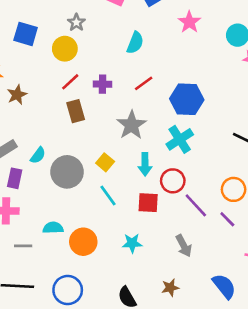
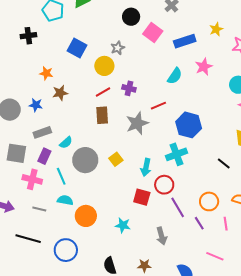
cyan semicircle: (135, 43) -> (175, 76), moved
purple cross: (103, 84) -> (129, 88), moved
gray star: (131, 125) -> (137, 123), moved
cyan line: (108, 196) -> (61, 176), moved

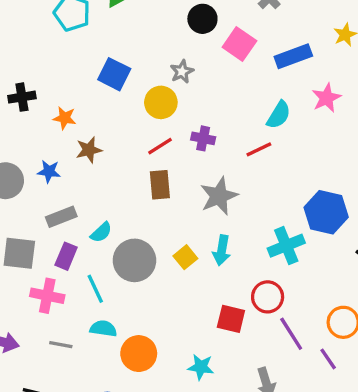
black cross: (28, 36) -> (22, 97), moved
red line: (158, 106) -> (259, 149), moved
blue hexagon: (189, 125) -> (326, 212), moved
cyan arrow: (146, 167) -> (222, 250), moved

